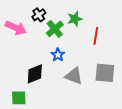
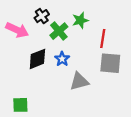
gray square: (105, 73) -> (110, 63), moved
black diamond: (35, 74) -> (37, 59), moved
gray triangle: (74, 76) -> (79, 81), turned -36

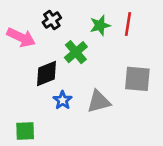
green cross: (59, 31) -> (76, 52), moved
red line: (103, 39) -> (128, 24), moved
blue star: (62, 59) -> (63, 100), moved

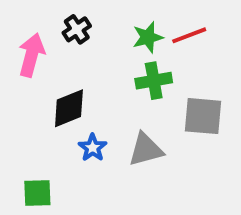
red line: (128, 24) -> (189, 35), turned 60
pink arrow: (21, 37) -> (31, 55), turned -100
green cross: (76, 52) -> (154, 81), moved, turned 30

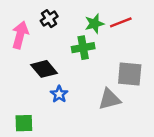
green cross: (154, 81) -> (83, 48), moved
black diamond: (69, 108) -> (44, 69), turned 72
gray triangle: (146, 150) -> (110, 99), moved

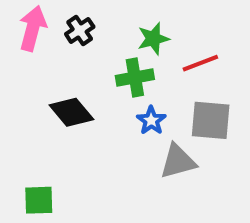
red line: (121, 22) -> (200, 63), moved
pink arrow: (20, 35) -> (33, 28), moved
blue star: (59, 94) -> (151, 120), moved

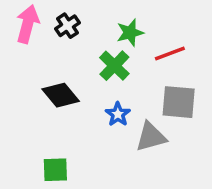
green cross: (135, 77) -> (114, 66), turned -36
blue star: (151, 120) -> (118, 114), moved
green square: (39, 200) -> (55, 170), moved

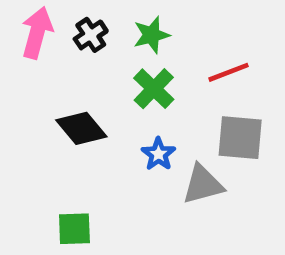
green star: (130, 33) -> (151, 35), moved

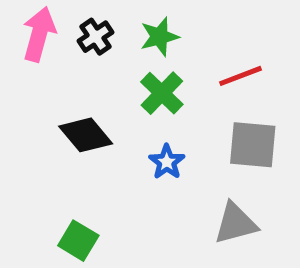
gray triangle: (203, 184) -> (236, 223), moved
green square: (74, 229) -> (78, 241), turned 33

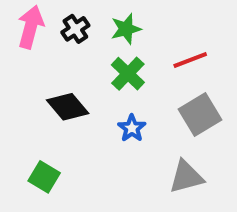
gray square: (253, 145) -> (200, 115), turned -36
green square: (78, 241) -> (44, 177), moved

